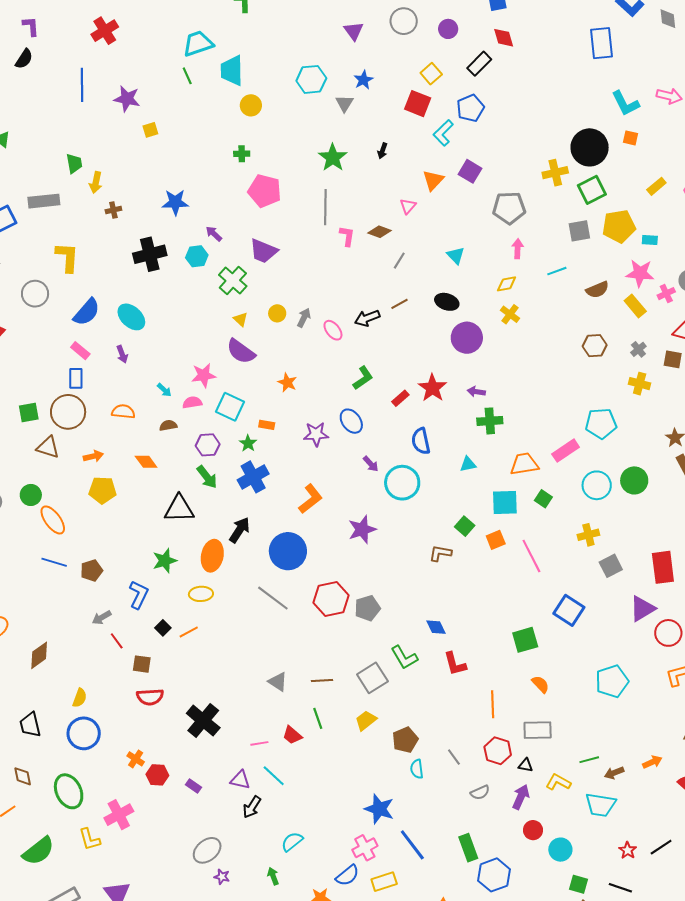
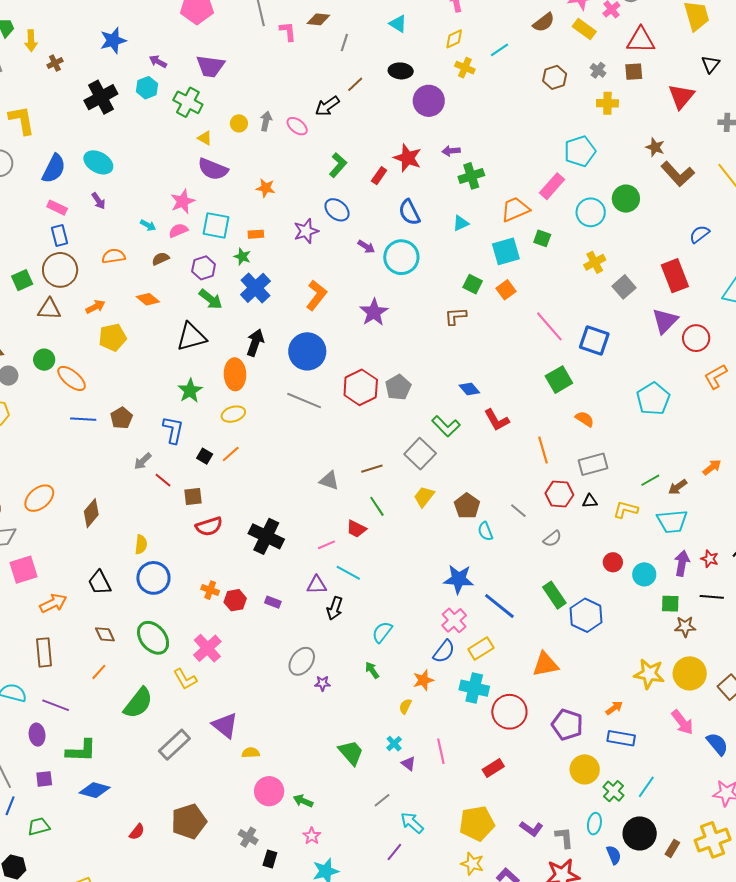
cyan line: (557, 271) -> (500, 50), moved
pink line: (531, 556) -> (549, 326), moved
purple arrow: (521, 797) -> (682, 563), moved

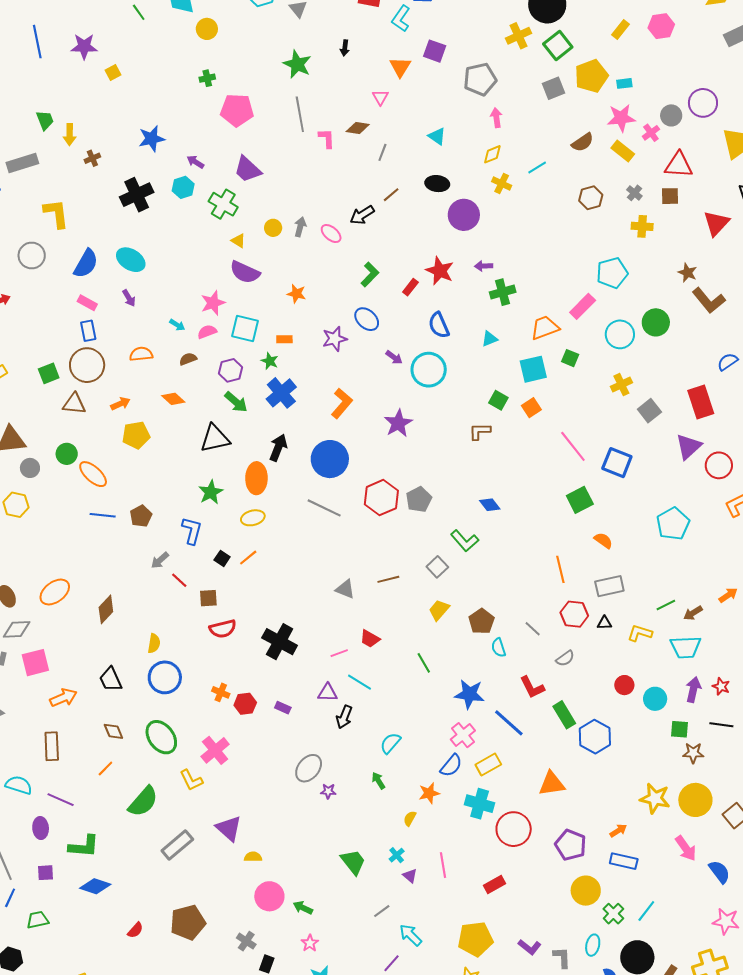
purple trapezoid: (210, 66) -> (248, 169), turned 32
red L-shape: (497, 420) -> (532, 687), moved
gray square: (420, 454) -> (437, 567), size x0.7
green line: (377, 506) -> (424, 663), moved

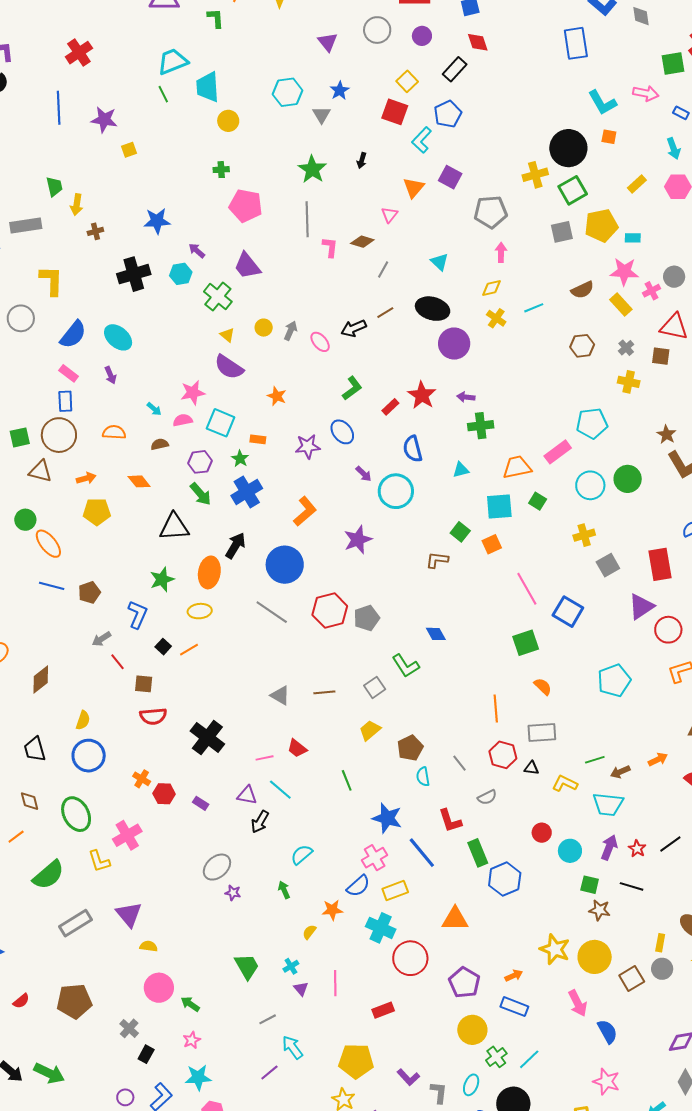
black ellipse: (437, 184) -> (433, 309), size x1.4

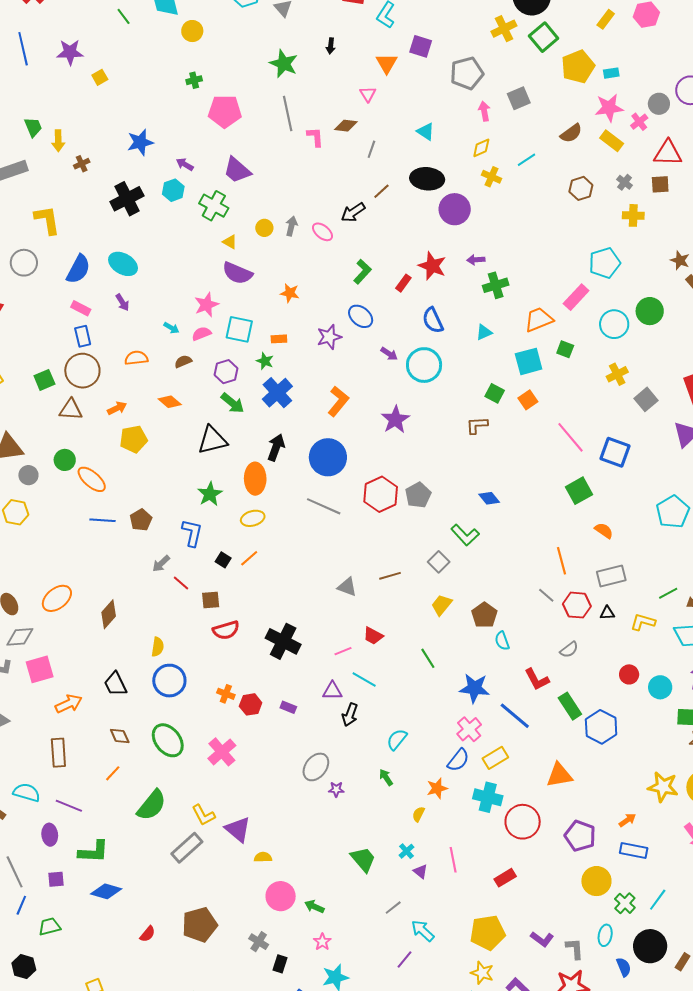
gray square: (562, 232) -> (519, 98), moved
gray line: (460, 763) -> (546, 595), moved
yellow L-shape: (99, 861) -> (203, 815), moved

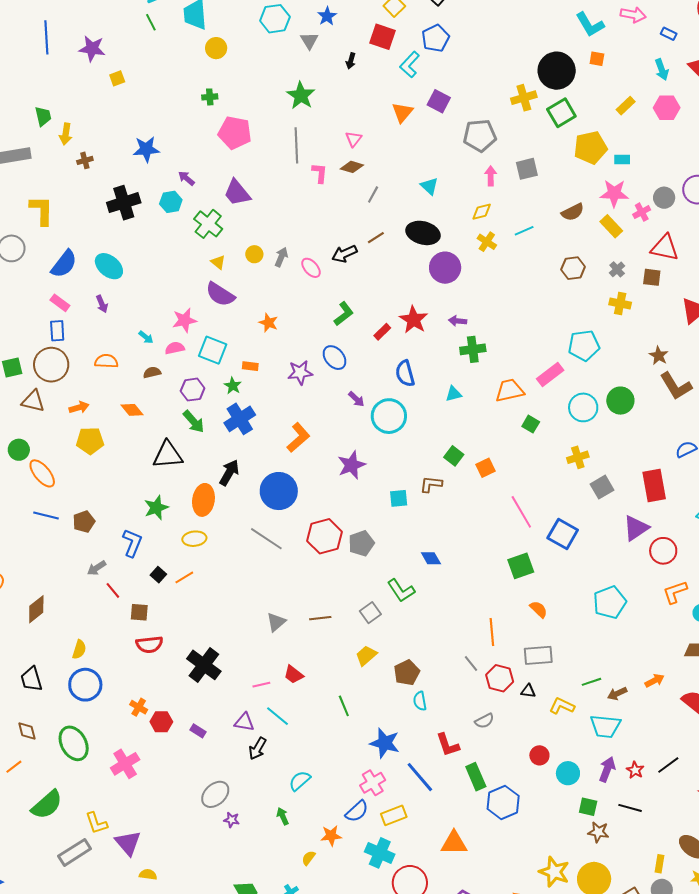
black arrow: (331, 46) -> (351, 61), moved
pink triangle: (368, 94) -> (354, 139), moved
cyan square: (529, 361) -> (399, 498), moved, size x0.7
gray triangle: (347, 587) -> (276, 622), turned 50

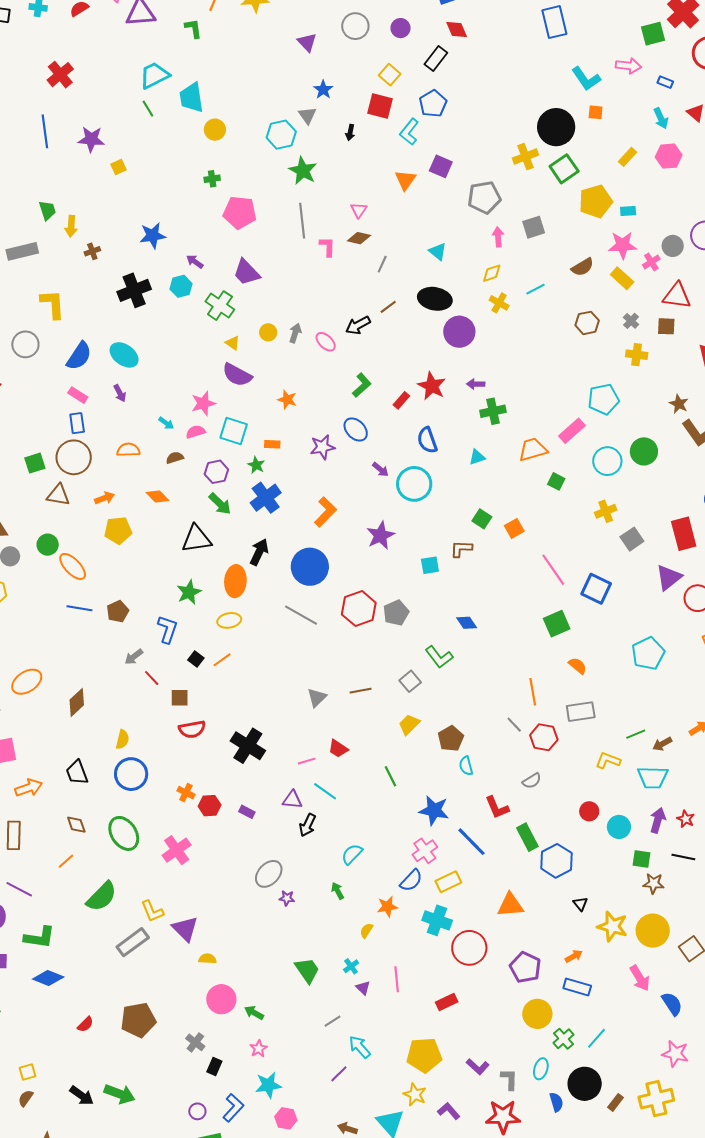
cyan hexagon: (275, 19) -> (281, 135), moved
black triangle: (528, 691) -> (580, 904), moved, turned 49

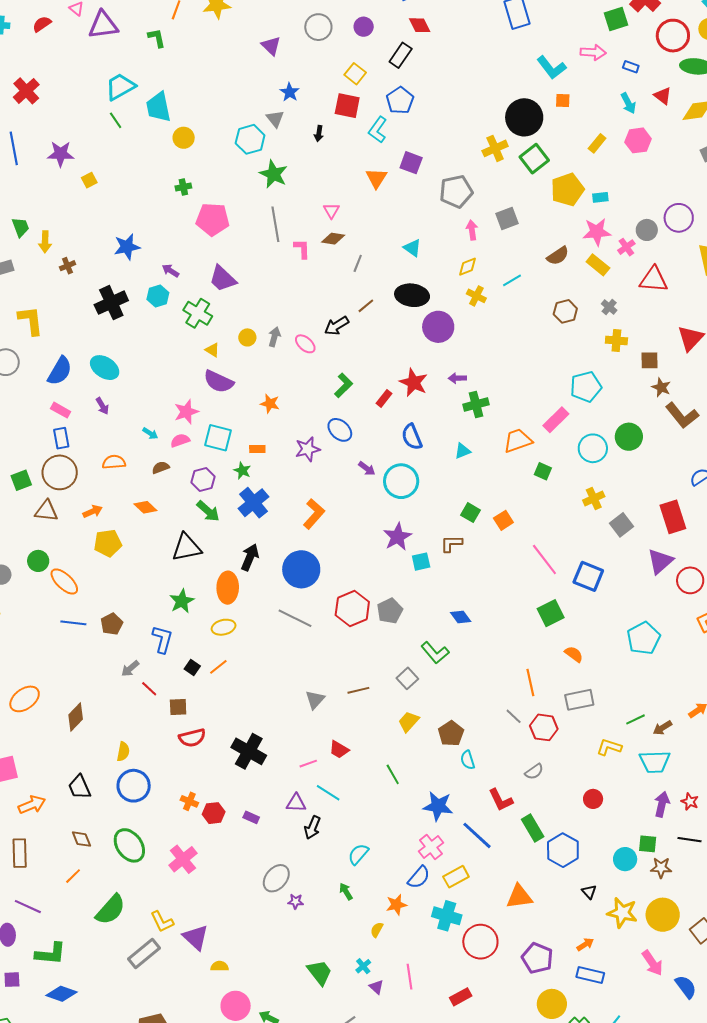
brown square: (666, 326) -> (650, 360), moved
purple star: (380, 535) -> (398, 537), moved
cyan circle: (619, 827) -> (625, 859), moved

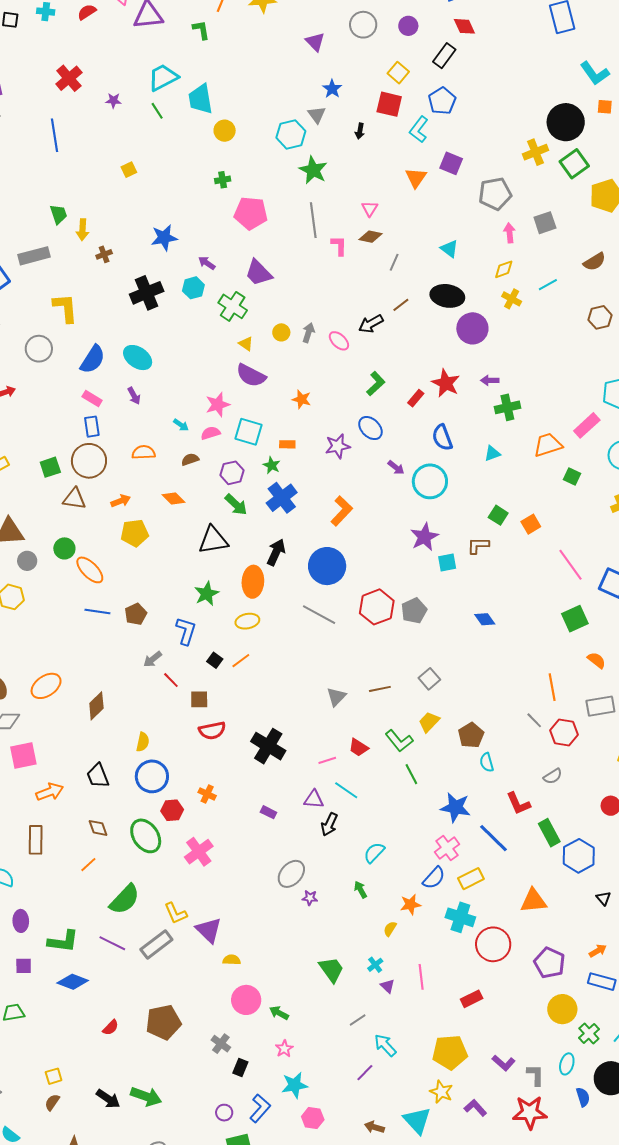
purple star: (61, 154) -> (113, 101), moved, size x0.6
green L-shape: (435, 653) -> (399, 741), moved
red hexagon: (214, 813) -> (172, 810), moved
purple line: (28, 907) -> (112, 943), moved

